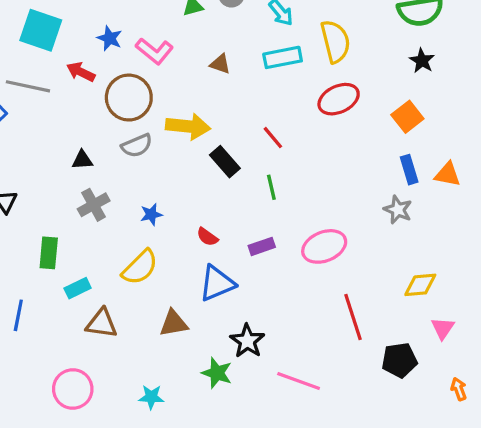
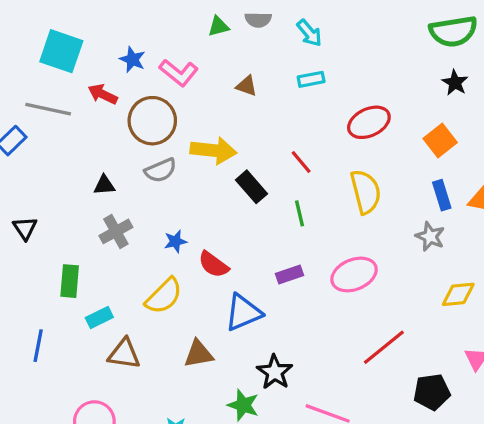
yellow semicircle: (335, 41) -> (366, 192), moved
cyan rectangle: (283, 57) -> (311, 79), size x0.7
red semicircle: (207, 237) -> (213, 265), moved, size x1.4
yellow diamond: (420, 285) -> (458, 294), moved
red line: (353, 317) -> (384, 347), turned 69

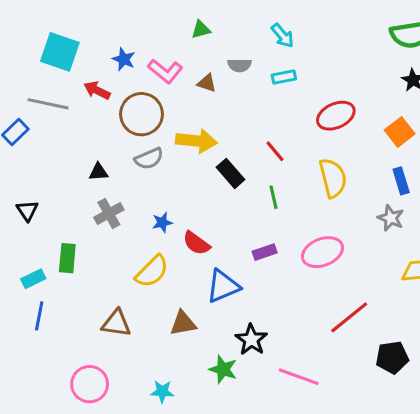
gray semicircle: (258, 20) -> (239, 65), moved
brown triangle: (247, 86) -> (207, 83), moved
cyan rectangle: (99, 317) -> (33, 279), moved

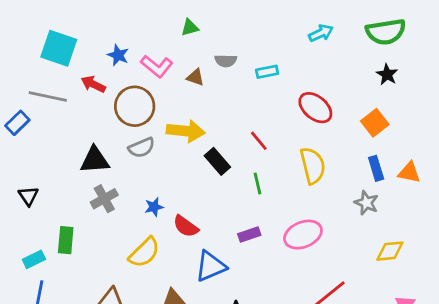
cyan arrow: (282, 36) -> (321, 33), moved, turned -75
red ellipse: (336, 116) -> (315, 108), turned 64
black triangle: (98, 172) -> (95, 160), size x1.6

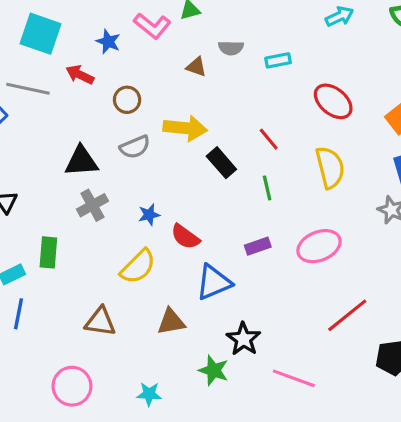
pink L-shape: (157, 66) -> (152, 26), moved
brown circle: (135, 106) -> (127, 100), size x0.6

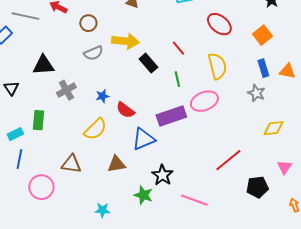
black triangle: (81, 161) -> (43, 65), moved
purple rectangle: (258, 246) -> (171, 116), size x1.8
pink ellipse: (319, 246) -> (204, 101), moved
pink circle: (72, 386) -> (41, 187), moved

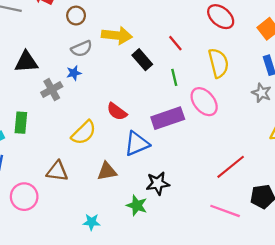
blue star: (102, 96) -> (74, 73), moved
pink ellipse: (204, 101) -> (204, 102), turned 72
black star: (162, 175) -> (158, 183), turned 30
pink line: (194, 200) -> (225, 211), moved

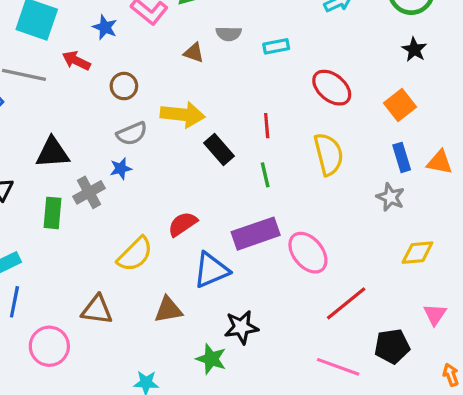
red line: (175, 43) -> (267, 126), turned 35
pink ellipse: (204, 102) -> (308, 253), moved
red semicircle: (117, 112) -> (183, 224), turned 110
green rectangle: (21, 123) -> (53, 213), moved

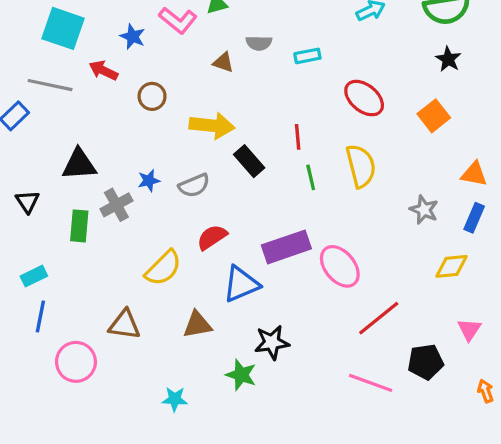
gray semicircle: (132, 134) -> (194, 185), moved
blue rectangle: (402, 157) -> (474, 218), moved, turned 40
green line: (265, 175) -> (311, 177), moved

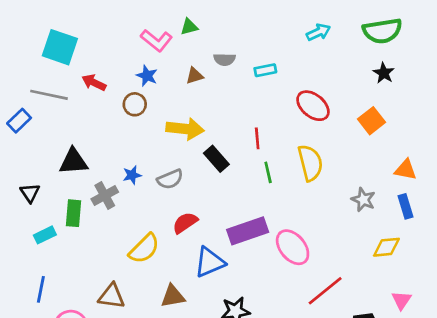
blue star: (133, 37) -> (147, 76), moved
brown triangle: (223, 62) -> (195, 76), turned -36
blue rectangle: (474, 218) -> (405, 206), turned -40
cyan rectangle: (34, 276) -> (45, 235), moved

